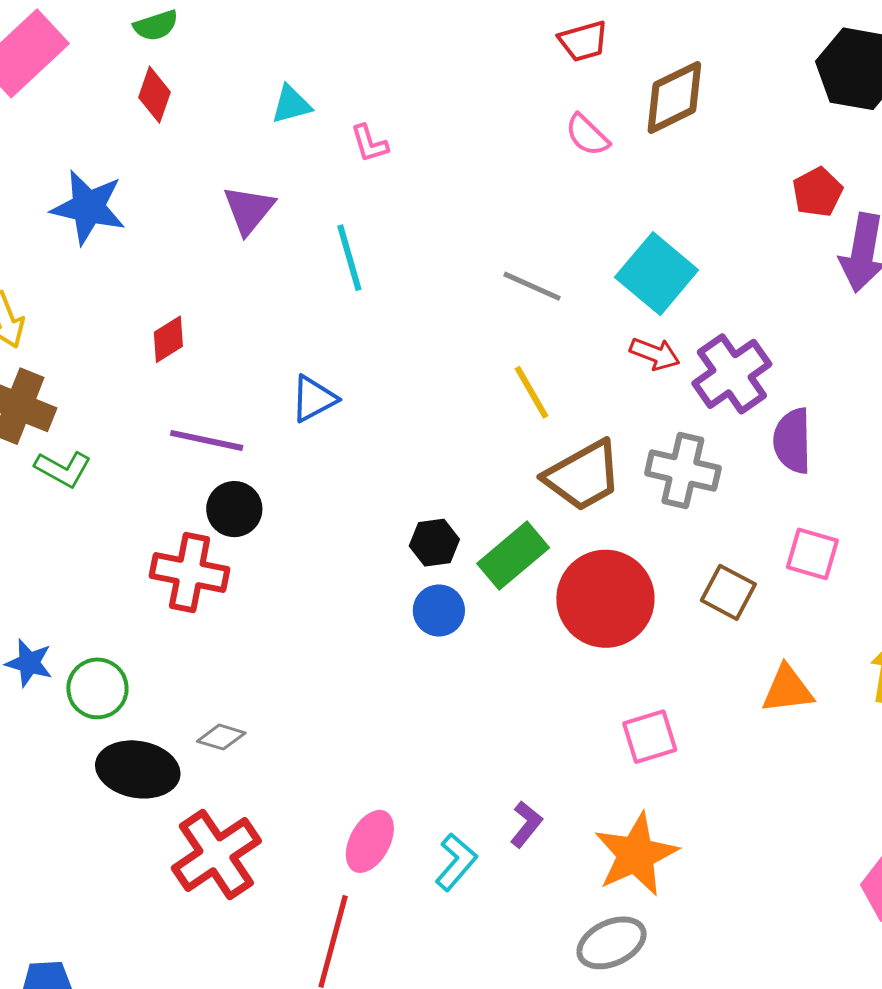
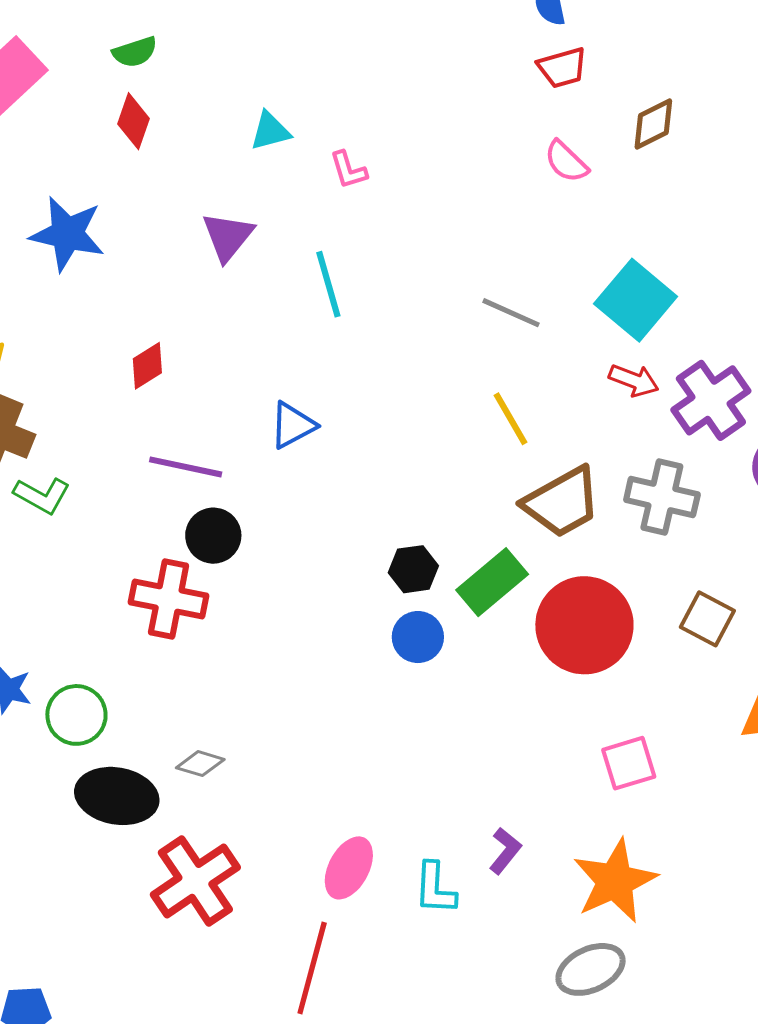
brown diamond: (674, 97) -> (653, 124), size x0.7
cyan L-shape: (456, 862) -> (435, 888), turned 142

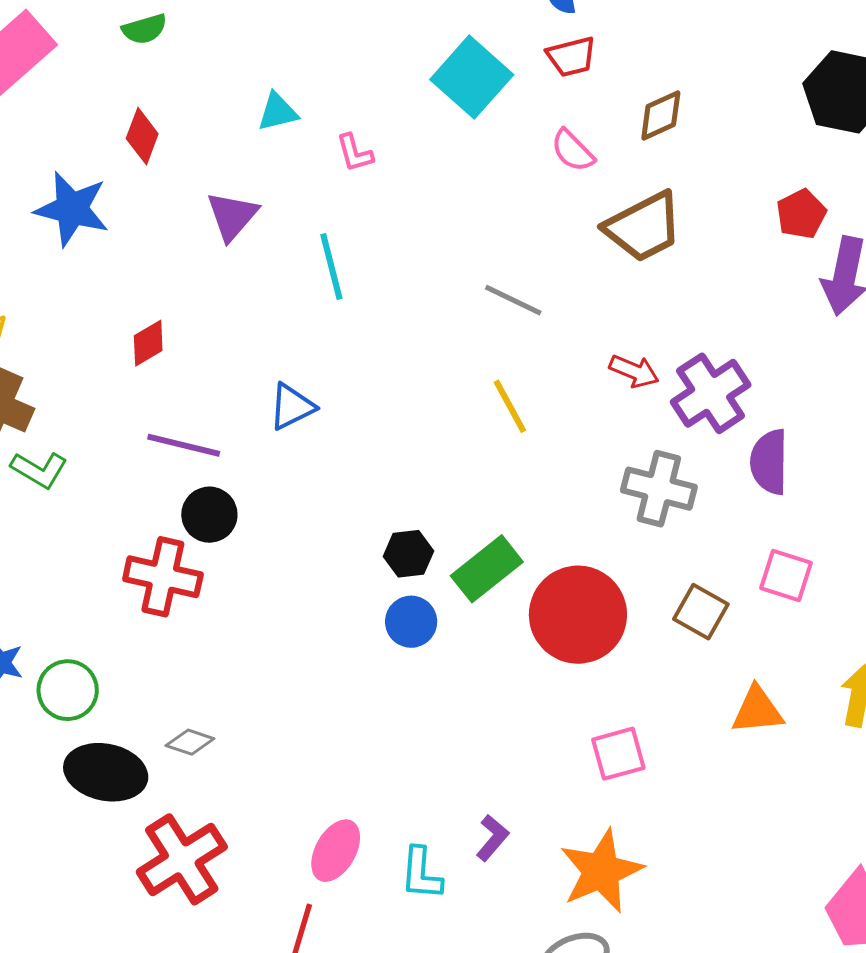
red diamond: (133, 121) -> (142, 136), moved
cyan square: (636, 300) -> (472, 77), moved
brown trapezoid: (562, 502) -> (644, 227), moved

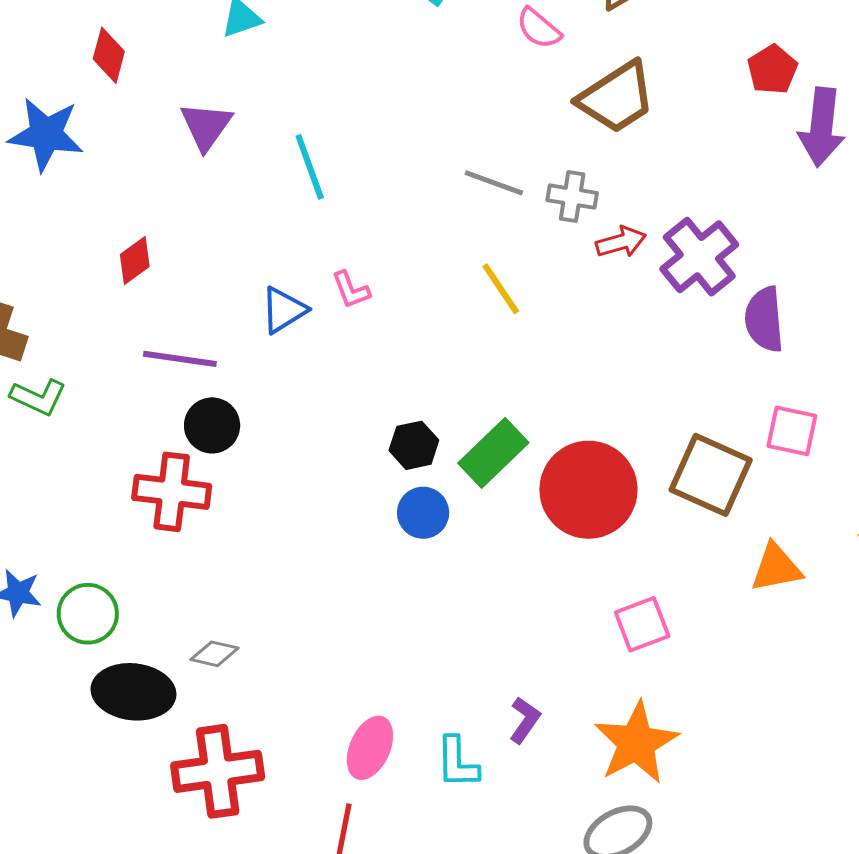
pink L-shape: (355, 153) -> (351, 290), moved
red arrow: (634, 371) -> (621, 242), turned -33
gray cross: (659, 489) -> (572, 197), moved, size x0.7
brown square: (701, 612) -> (711, 475), size x1.5
red cross: (182, 859) -> (218, 771), turned 30

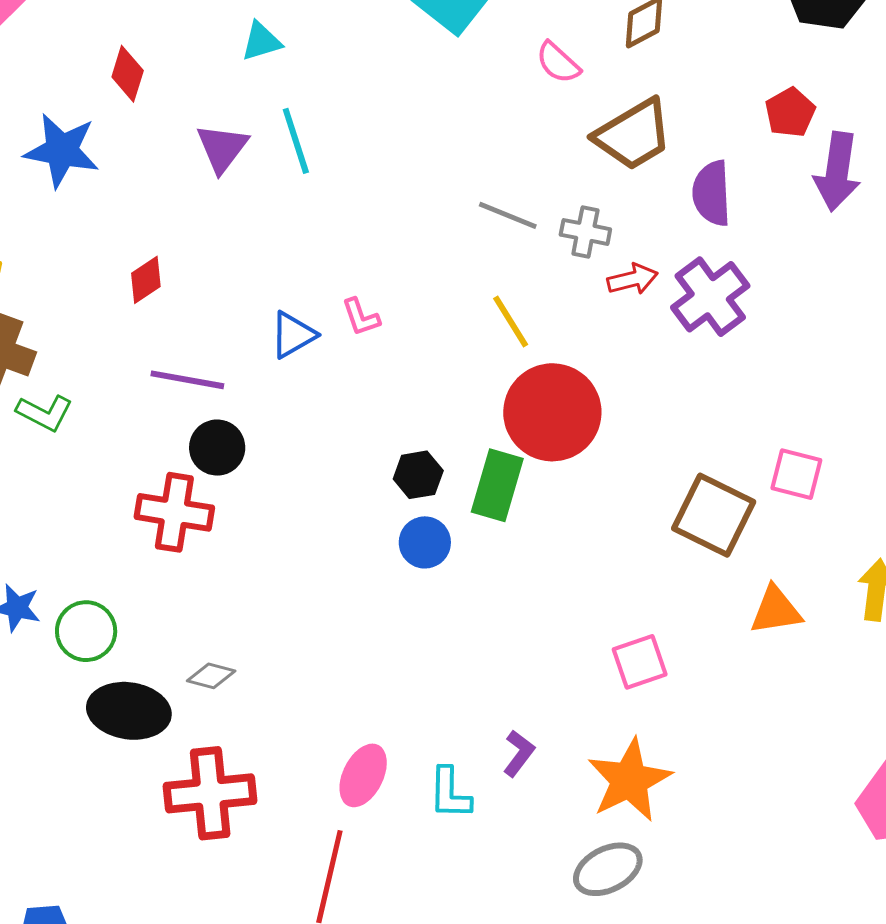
cyan line: (310, 167) -> (296, 141), moved
purple semicircle: (764, 319) -> (712, 193), moved
green rectangle: (493, 453) -> (497, 485), turned -32
red circle: (588, 490) -> (552, 412), moved

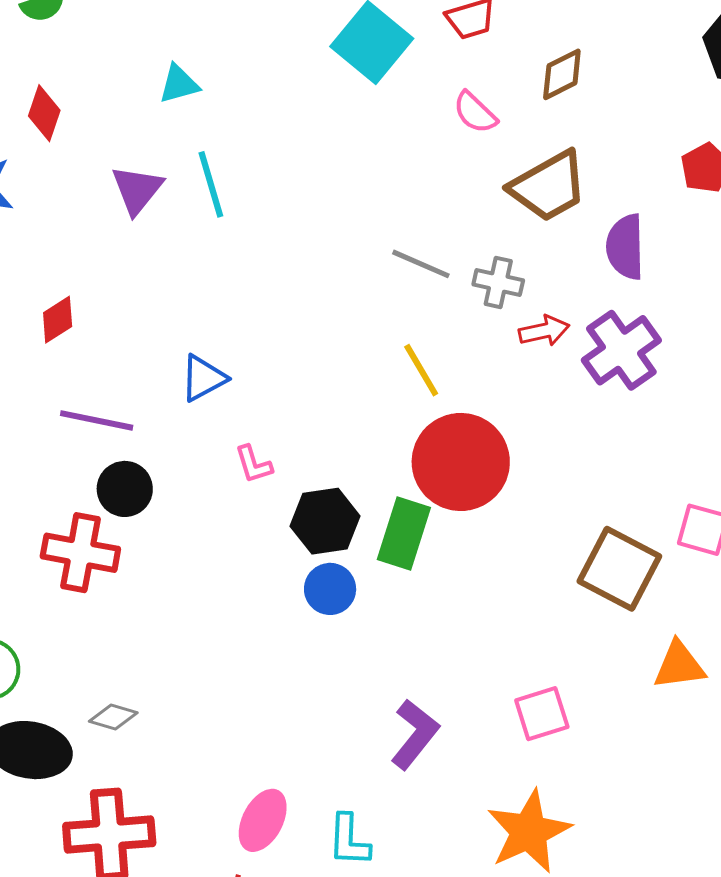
pink L-shape: (361, 317) -> (254, 464), moved
black hexagon: (418, 475) -> (325, 521), size x1.4
purple L-shape: (519, 753) -> (415, 734), moved, size x1.5

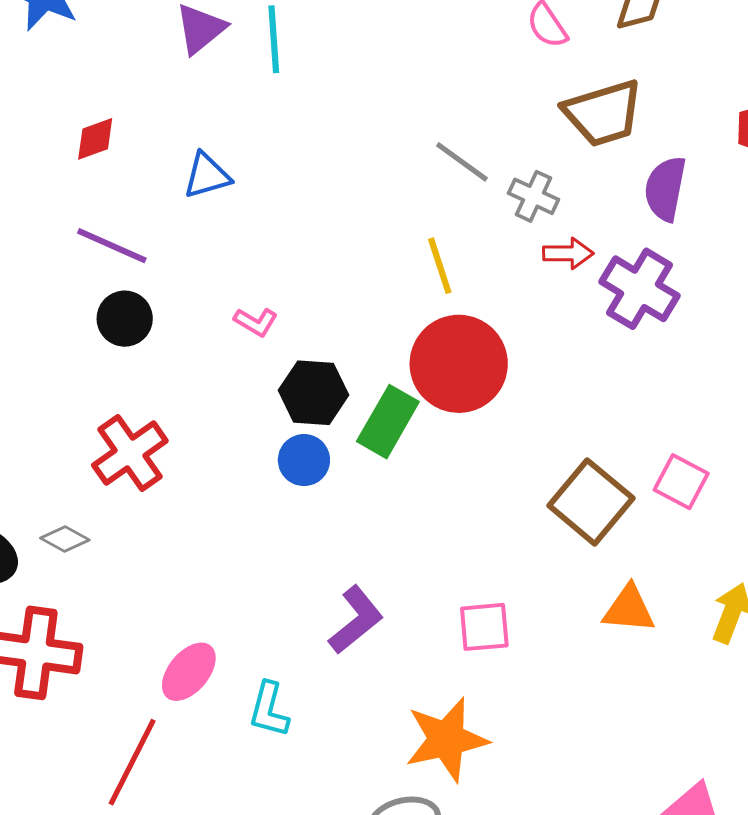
purple cross: (621, 350) -> (639, 289), turned -36
blue triangle: (203, 378) -> (207, 176), moved
pink L-shape: (254, 464) -> (256, 322), turned -54
red cross: (80, 553) -> (130, 453), moved, turned 32

